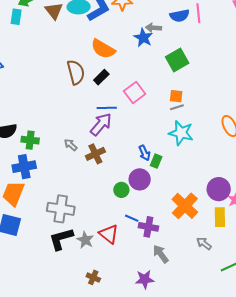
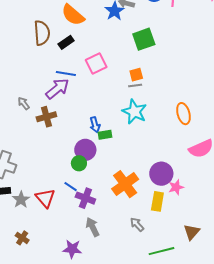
orange square: (176, 96) -> (136, 75), turned -32
green rectangle: (156, 161) -> (105, 135), turned 48
green circle: (121, 190) -> (79, 163), moved

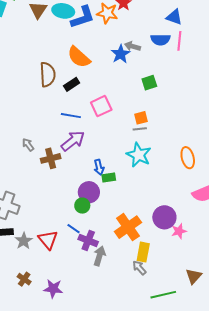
green square: (144, 39) -> (149, 83), size x0.7
purple arrow: (57, 89) -> (73, 141), moved
yellow rectangle: (157, 201) -> (143, 252), moved
gray arrow: (93, 227) -> (99, 256), moved, turned 42
purple star: (72, 249) -> (53, 289), moved

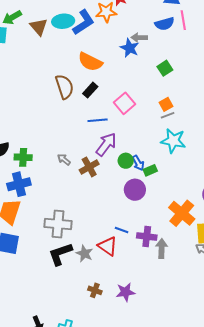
green circle: (82, 206) -> (126, 161), moved
blue line: (73, 229) -> (122, 230), moved

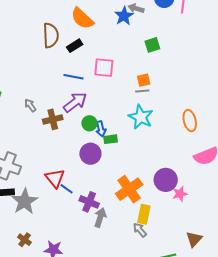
pink square: (124, 103) -> (104, 68), turned 30
red triangle: (108, 246) -> (55, 178), moved
gray star: (84, 254) -> (25, 201), size x1.5

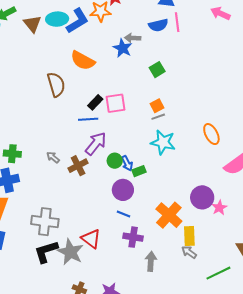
black rectangle: (75, 46) -> (95, 102), moved
red triangle: (55, 178) -> (91, 239), moved
blue line: (67, 189) -> (124, 214), moved
gray arrow: (100, 218) -> (151, 261), moved

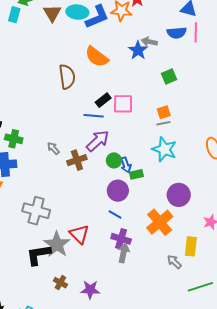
purple circle: (202, 197) -> (179, 195), moved
yellow rectangle: (189, 236) -> (191, 246), moved
black L-shape: (46, 252) -> (38, 255), moved
gray arrow: (151, 261) -> (124, 253), moved

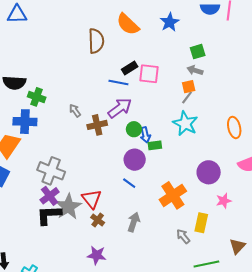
gray arrow: (149, 42) -> (195, 70), moved
gray line: (163, 123) -> (187, 97), turned -48
purple circle: (179, 195) -> (209, 172), moved
purple cross: (121, 239) -> (50, 196), moved, turned 30
brown cross: (60, 283) -> (98, 220), moved

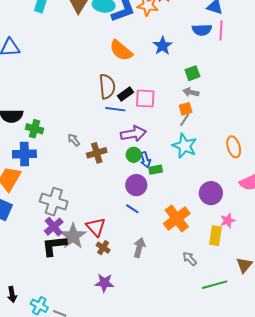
brown semicircle: (96, 41) -> (107, 86), moved
purple arrow: (120, 108) -> (133, 134), moved, turned 30
yellow rectangle: (201, 223) -> (215, 236), moved

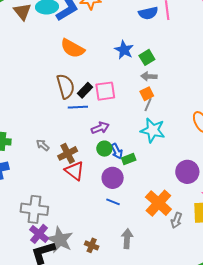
blue star: (163, 46) -> (124, 50), moved
purple arrow: (133, 134) -> (100, 128), size x0.7
red triangle: (96, 227) -> (75, 171), moved
gray arrow: (190, 259) -> (176, 220), moved, turned -105

